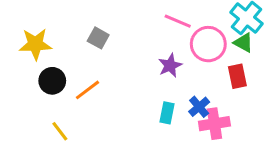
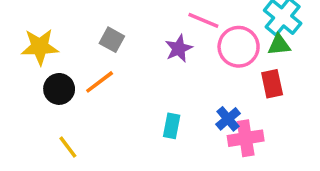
green triangle: (243, 43) -> (279, 45), turned -35
purple star: (170, 65) -> (179, 48), moved
orange line: (87, 90) -> (100, 82), moved
cyan rectangle: (167, 113) -> (172, 126), moved

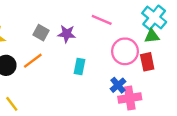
pink circle: (239, 47) -> (125, 51), moved
purple star: (179, 48) -> (67, 34), moved, turned 30
cyan rectangle: (172, 126) -> (79, 67), moved

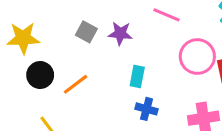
orange line: (33, 61) -> (76, 84), moved
blue cross: (118, 85) -> (146, 109), moved, turned -35

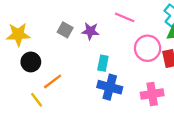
orange line: (76, 84) -> (53, 81), moved
blue cross: (146, 109) -> (110, 87), size x1.5

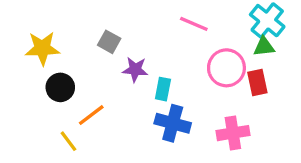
purple star: (90, 31) -> (135, 69), moved

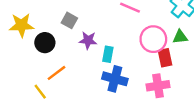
green triangle: (264, 47) -> (180, 37), moved
red rectangle: (257, 83) -> (165, 58), moved
black circle: (60, 87) -> (45, 43), moved

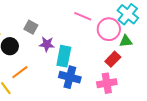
pink circle: (153, 39) -> (109, 29), moved
cyan rectangle: (108, 54) -> (64, 56), size x1.5
red rectangle: (165, 58) -> (113, 59), turned 56

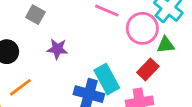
gray square: (31, 27) -> (35, 15), moved
cyan rectangle: (64, 56) -> (107, 79), moved, turned -40

